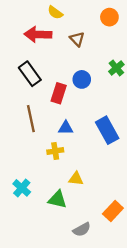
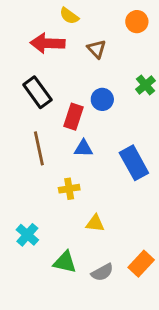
blue triangle: (66, 128) -> (84, 148), moved
green triangle: (58, 199) -> (65, 262), moved
gray semicircle: (82, 229) -> (102, 272), moved

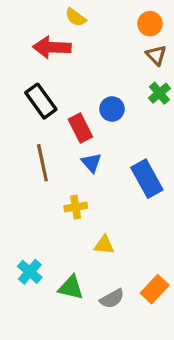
brown triangle: (97, 49) -> (156, 55), moved
red rectangle: (73, 117) -> (80, 128), turned -45
blue triangle: (84, 148) -> (91, 163), turned 48
cyan cross: (27, 235) -> (30, 272), moved

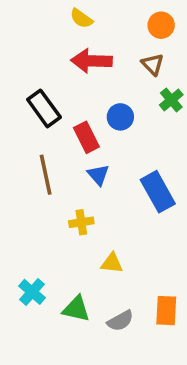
red arrow: (52, 47) -> (91, 61), moved
brown triangle: (156, 55) -> (153, 64), moved
orange rectangle: (155, 289) -> (166, 311), turned -40

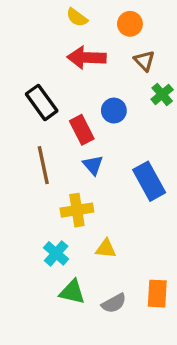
orange circle: (161, 25) -> (130, 24), moved
yellow cross: (81, 222) -> (77, 210), size x1.4
cyan cross: (32, 292) -> (56, 253), moved

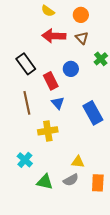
brown triangle: (144, 61) -> (82, 38), moved
yellow triangle: (106, 249) -> (78, 162), moved
cyan cross: (56, 253) -> (25, 160), moved
gray semicircle: (114, 303) -> (71, 180), moved

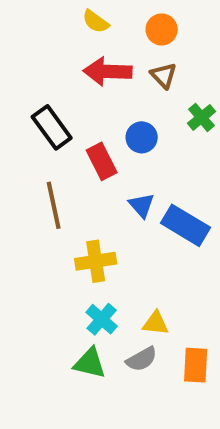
blue triangle: (58, 103) -> (142, 205), moved
blue rectangle: (93, 113) -> (186, 225), turned -30
cyan cross: (25, 160) -> (102, 319), moved

